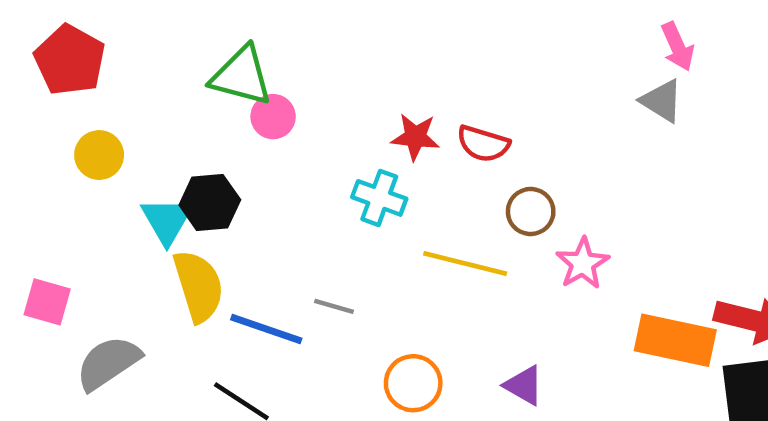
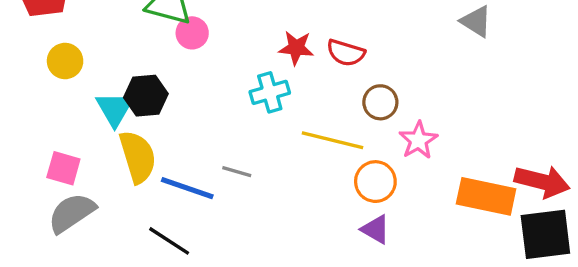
cyan cross: (379, 198) -> (270, 92), turned -36
pink square: (47, 302) -> (63, 168), moved
orange circle: (413, 383) -> (375, 182), moved

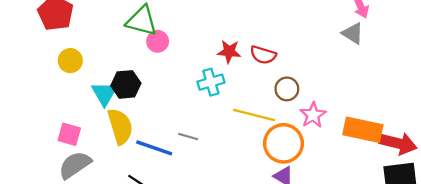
orange circle: (375, 182) -> (283, 143), size x1.4
orange rectangle: (486, 196) -> (363, 130), moved

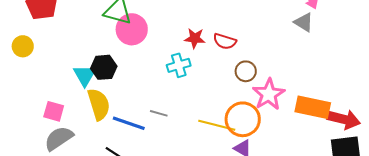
pink circle: (158, 41) -> (132, 29), size x1.6
yellow circle: (70, 61) -> (23, 46), moved
yellow line: (254, 115) -> (217, 125), moved
pink star: (313, 115) -> (269, 94), size x1.4

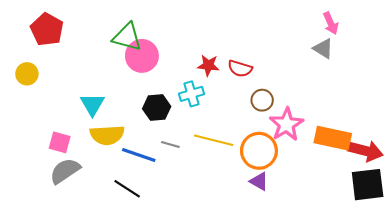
black hexagon: (104, 67) -> (157, 108), moved
yellow semicircle: (99, 104) -> (107, 135), turned 104
yellow line: (217, 125) -> (214, 140), moved

